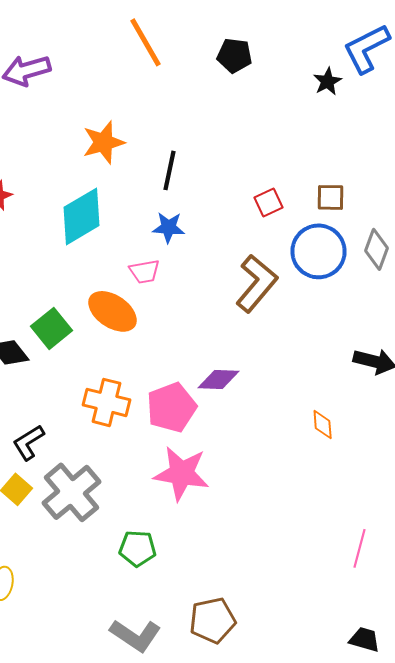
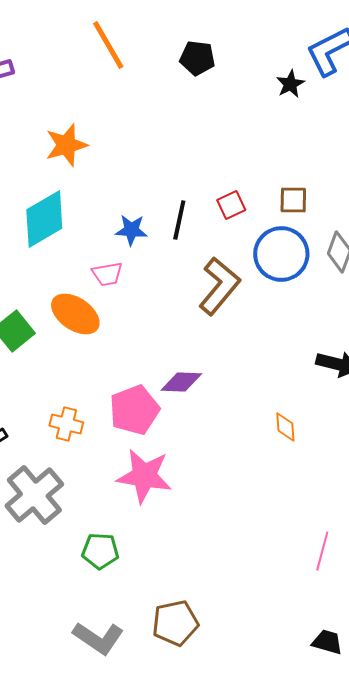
black line: (170, 170) -> (179, 220), moved
orange cross: (106, 402) -> (66, 424), moved, size x0.7

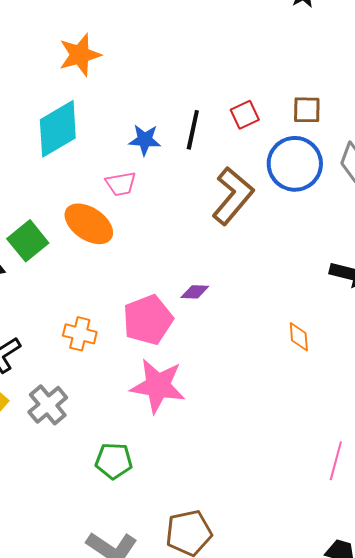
purple diamond: (181, 382) -> (195, 292), size x0.7
gray cross: (34, 495) -> (48, 405), size x0.7

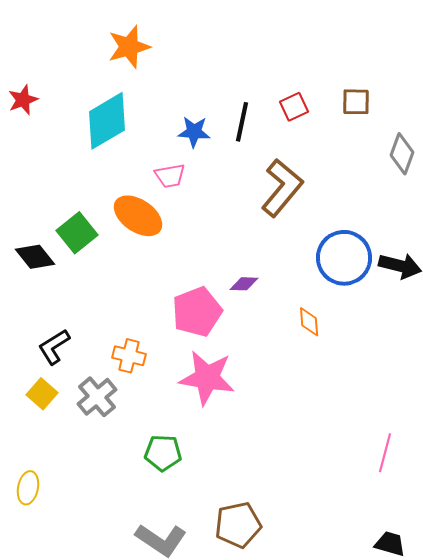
blue circle: (295, 164) -> (344, 258), moved
orange cross: (80, 334) -> (129, 356), moved
orange diamond: (299, 337) -> (309, 322), moved

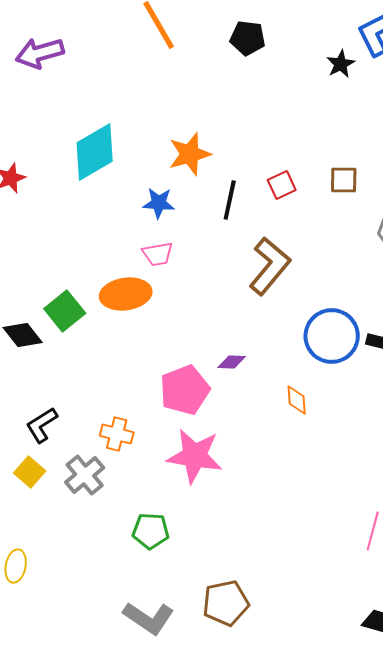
orange star: (129, 47) -> (190, 154), moved
cyan diamond: (107, 121) -> (95, 152), moved
blue star: (194, 132) -> (159, 203), moved
orange ellipse: (138, 216) -> (126, 294), turned -42

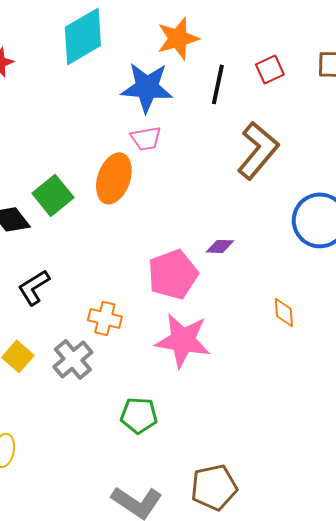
blue star: (159, 203) -> (147, 87), size x1.6
orange ellipse: (126, 294) -> (114, 178), turned -63
orange diamond: (297, 400) -> (284, 312), moved
black L-shape: (42, 425) -> (34, 287), moved

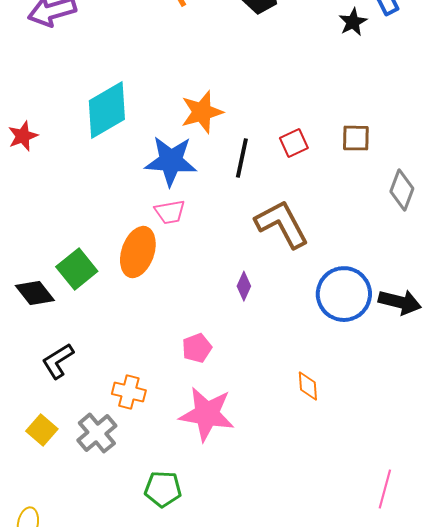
brown L-shape: (258, 150) -> (282, 224), turned -68
purple diamond: (220, 246) -> (244, 286), moved, turned -68
pink pentagon: (173, 274) -> (197, 348), size x0.6

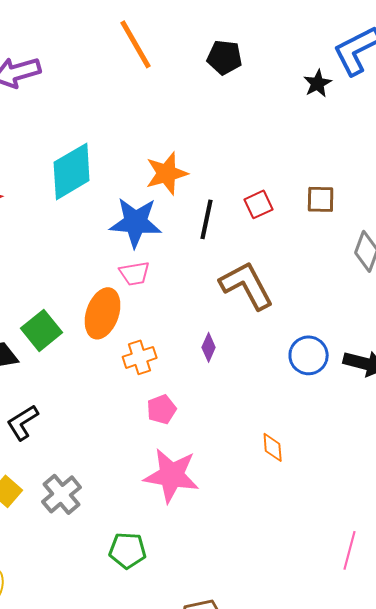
blue circle: (344, 294) -> (309, 355), size x0.7
orange cross: (129, 392) -> (140, 357), moved, turned -32

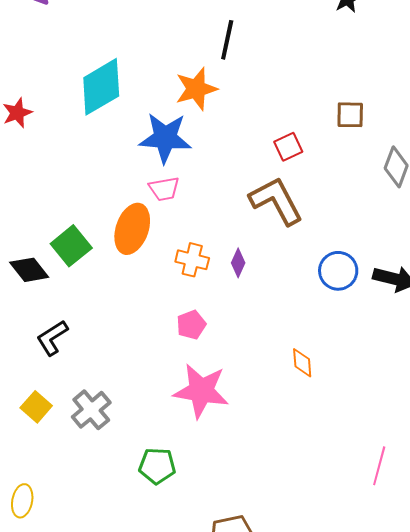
red square: (259, 204) -> (288, 147), moved
black line: (207, 219) -> (227, 40), moved
orange cross: (140, 357) -> (192, 260), moved, turned 32

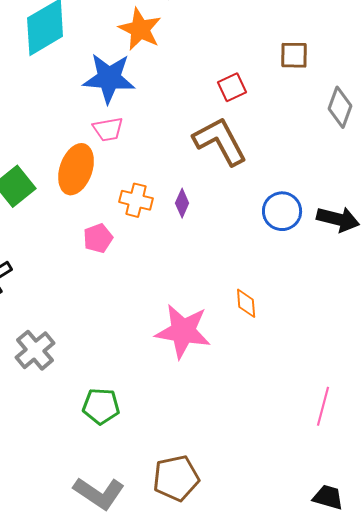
orange star: (196, 89) -> (140, 29), turned -30
pink pentagon: (191, 325) -> (98, 238), moved
pink star: (201, 391) -> (183, 331), moved

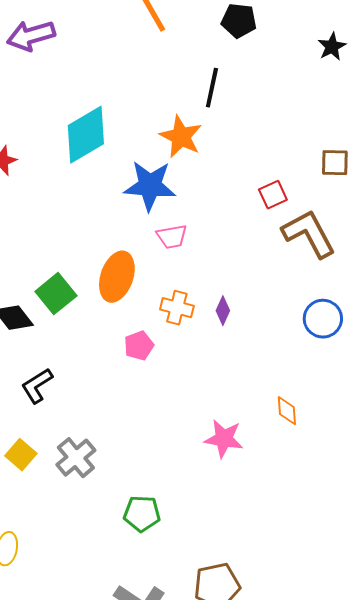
pink trapezoid: (108, 129) -> (172, 237), moved
brown L-shape: (220, 141) -> (309, 234), moved
pink star: (183, 331) -> (224, 439), size x0.7

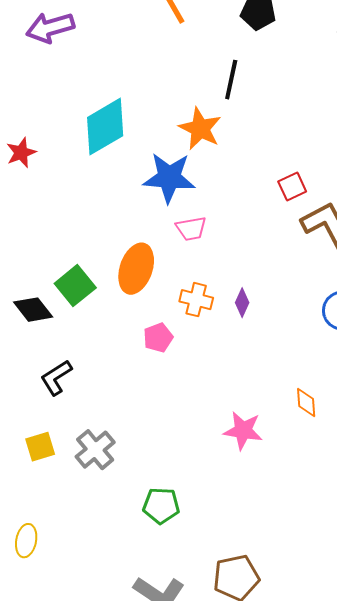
yellow square: (21, 455) -> (40, 447), turned 32

